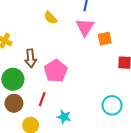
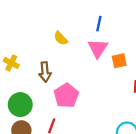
brown arrow: (31, 58) -> (45, 72), moved

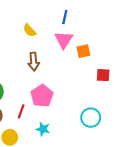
brown arrow: (45, 72) -> (34, 62), moved
pink pentagon: (66, 96) -> (42, 96), moved

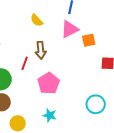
pink triangle: (64, 40) -> (70, 29), turned 30
red line: (21, 111) -> (25, 63), moved

